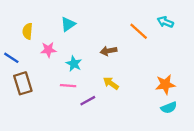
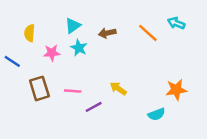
brown arrow: (109, 51) -> (107, 33), moved
cyan star: (74, 64) -> (79, 48), moved
brown rectangle: (23, 83) -> (39, 88), moved
cyan semicircle: (169, 108) -> (157, 114), moved

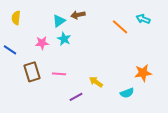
yellow semicircle: (30, 33) -> (16, 18), moved
brown arrow: (107, 33) -> (78, 15), moved
yellow arrow: (118, 88) -> (96, 82), moved
purple line: (94, 107) -> (76, 97), moved

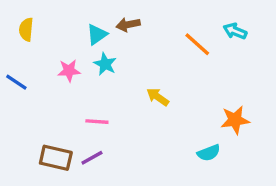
brown rectangle: (32, 72) -> (56, 158), moved, turned -60
yellow arrow: (96, 82) -> (158, 97), moved
purple line: (76, 97) -> (92, 158), moved

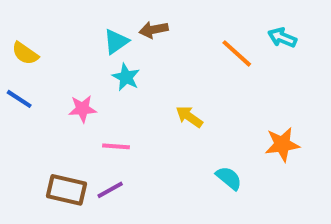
yellow semicircle: (26, 29) -> (25, 53), moved, turned -60
pink star: (69, 71) -> (82, 109), moved
cyan semicircle: (209, 153) -> (229, 178), moved, turned -120

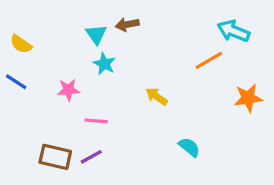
cyan arrow: (282, 38) -> (233, 31), size x1.4
cyan triangle: (116, 42) -> (96, 34), turned -30
orange line: (237, 53) -> (209, 60), moved, turned -72
orange star: (282, 144) -> (248, 98), moved

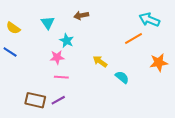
cyan triangle: (96, 34) -> (48, 23), moved
pink star: (68, 90) -> (57, 57), moved
cyan semicircle: (189, 147) -> (122, 77), moved

